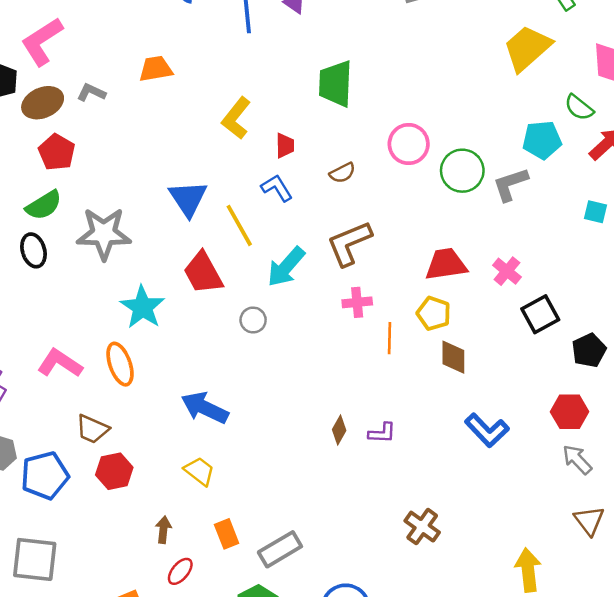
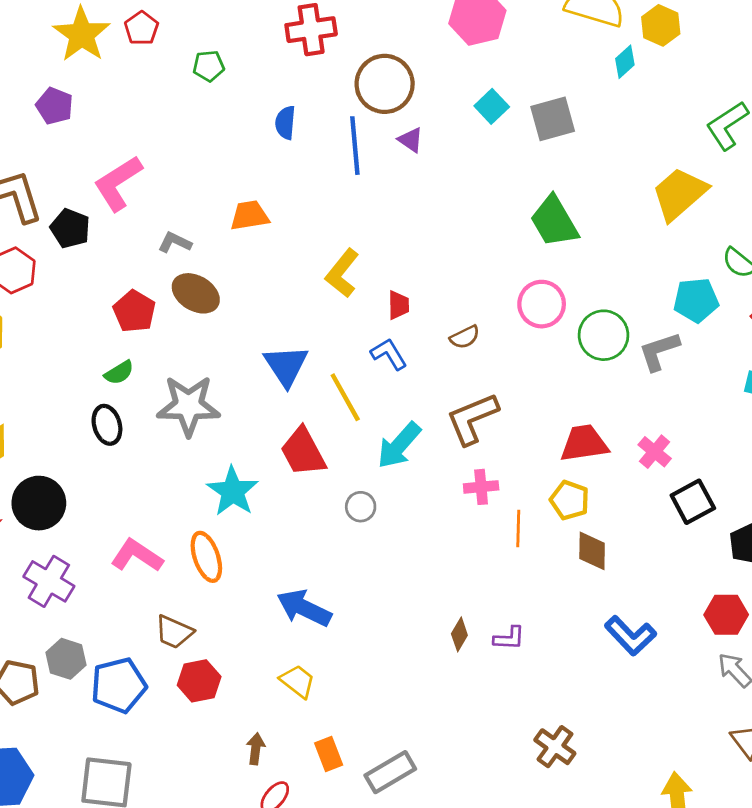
green trapezoid: (335, 84) -> (554, 221), moved, turned -33
brown ellipse: (43, 103) -> (196, 293), moved, turned 54
green semicircle: (44, 205) -> (119, 373), size x0.7

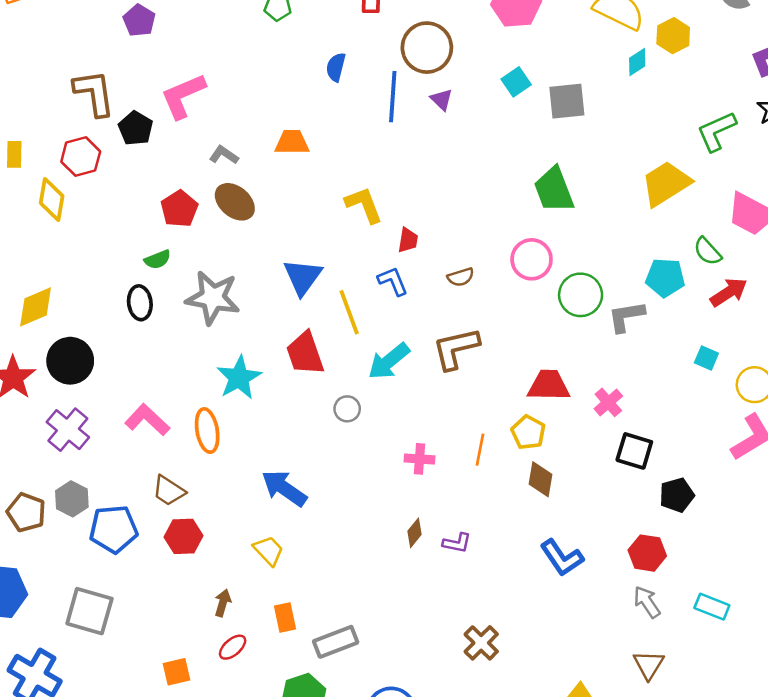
yellow L-shape: (342, 273) -> (364, 205), turned 111
pink cross: (481, 487) -> (420, 459), moved
black square: (693, 502) -> (634, 451), turned 36

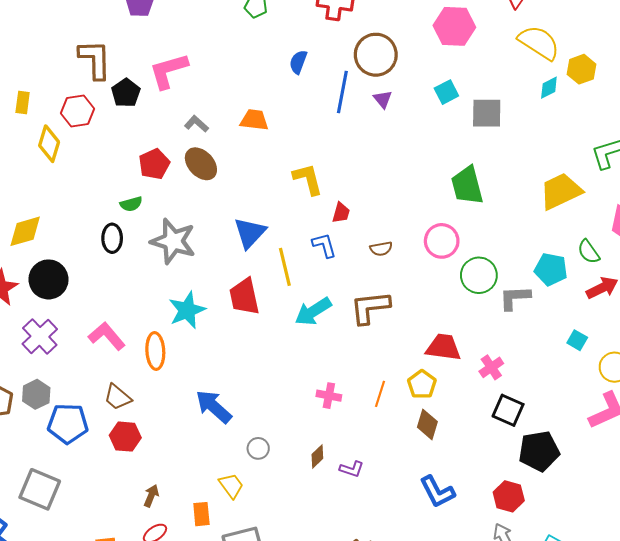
gray circle: (347, 409) -> (258, 448), moved
black pentagon: (677, 495) -> (539, 451), size x1.4
yellow trapezoid: (268, 551) -> (231, 486), moved

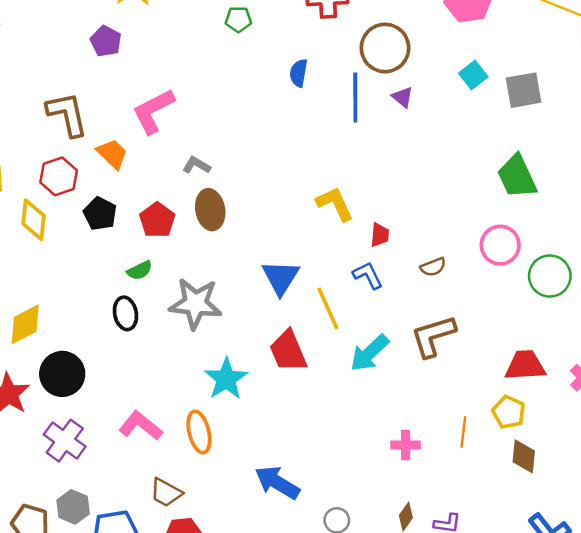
black pentagon: (126, 93) -> (100, 214), moved
orange trapezoid: (254, 120) -> (112, 154), moved, turned 48
brown ellipse: (201, 164) -> (210, 210), turned 44

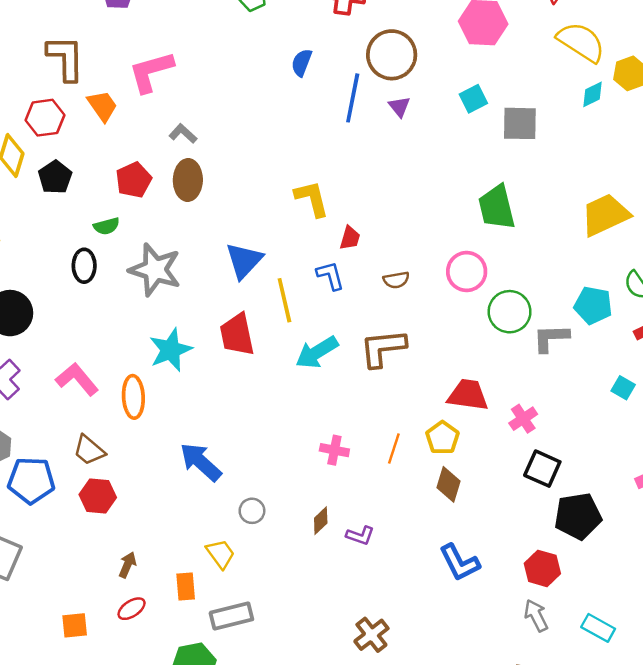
black pentagon: (100, 214) -> (55, 177), moved

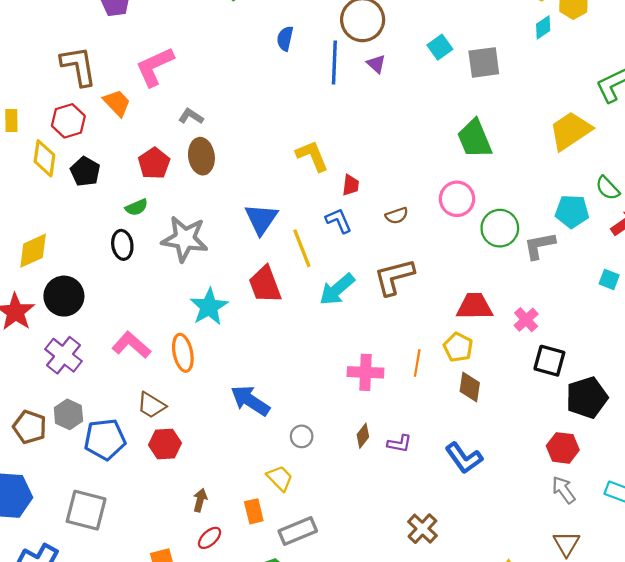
pink cross: (334, 450) -> (365, 372), size x1.4
blue L-shape: (459, 563) -> (464, 458), moved

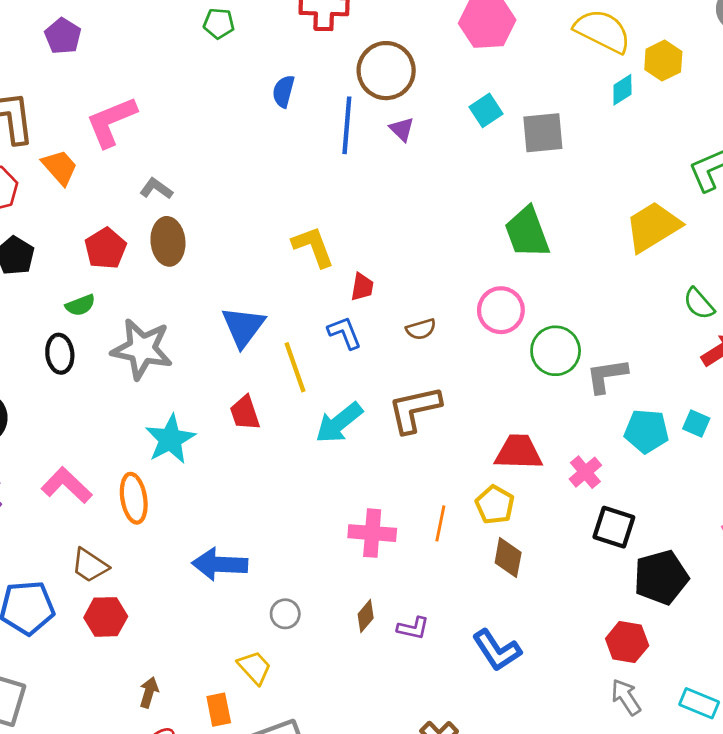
cyan pentagon: (572, 211) -> (646, 431), moved
red trapezoid: (265, 285) -> (245, 413), size x0.7
blue arrow: (250, 401) -> (220, 564), turned -33

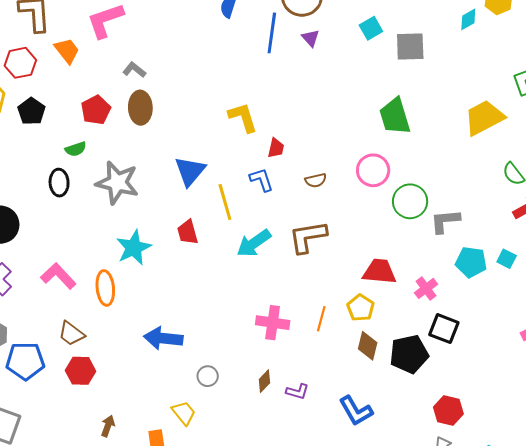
black pentagon: (661, 577) -> (409, 354), moved

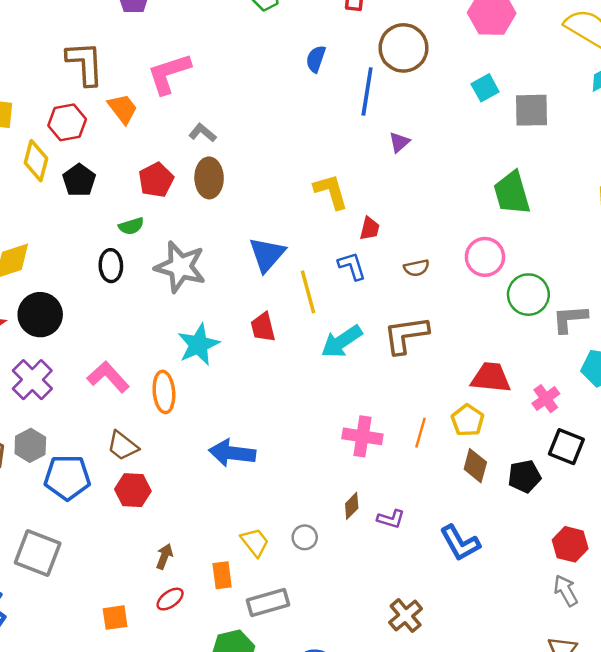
purple triangle: (311, 38) -> (399, 142), moved, turned 30
black pentagon: (409, 354) -> (524, 476), size x0.7
gray circle: (208, 376) -> (305, 537), moved

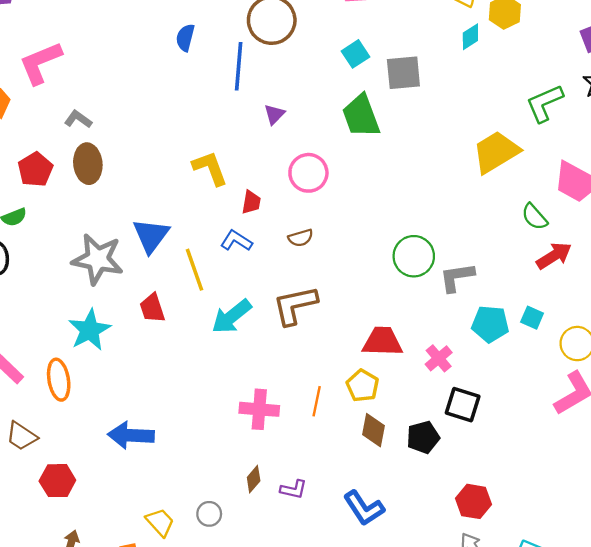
green trapezoid: (512, 193) -> (361, 116), moved
pink circle: (485, 257) -> (308, 173), moved
blue L-shape: (352, 266) -> (236, 241), turned -36
gray star: (180, 267) -> (98, 259), moved
red hexagon: (133, 490) -> (57, 481), moved

